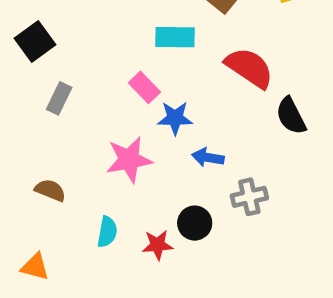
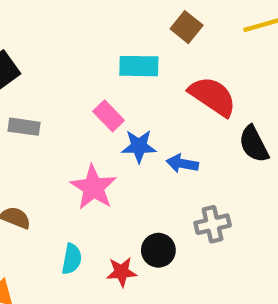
gray rectangle: (59, 98) -> (24, 127), turned 72
blue arrow: (208, 157) -> (182, 164), moved
pink star: (129, 160) -> (93, 187), turned -30

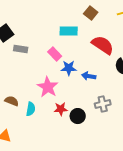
gray rectangle: (24, 127) -> (21, 49), moved
cyan semicircle: (72, 259) -> (31, 109), moved
red star: (122, 272) -> (61, 109), moved

